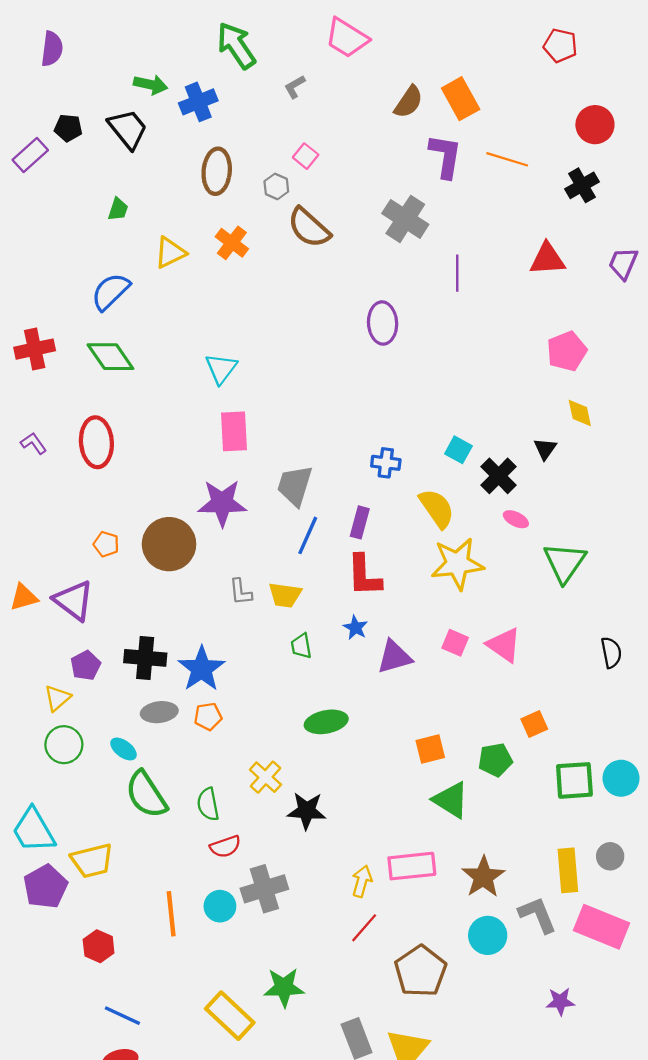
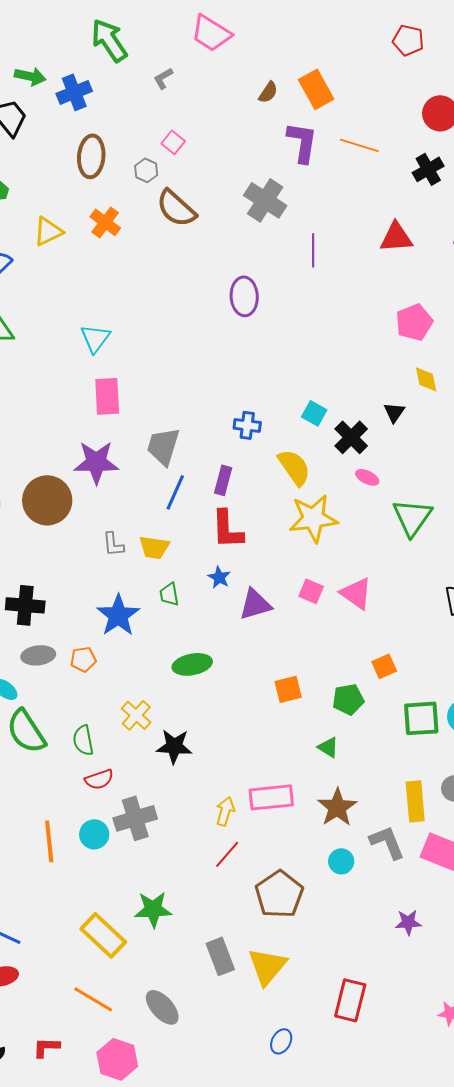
brown semicircle: (409, 102) -> (268, 92), size x0.7
blue star: (202, 669) -> (118, 615), moved
green triangle: (451, 800) -> (328, 747), moved, size x0.6
cyan circle: (488, 935) -> (341, 861), size x0.7

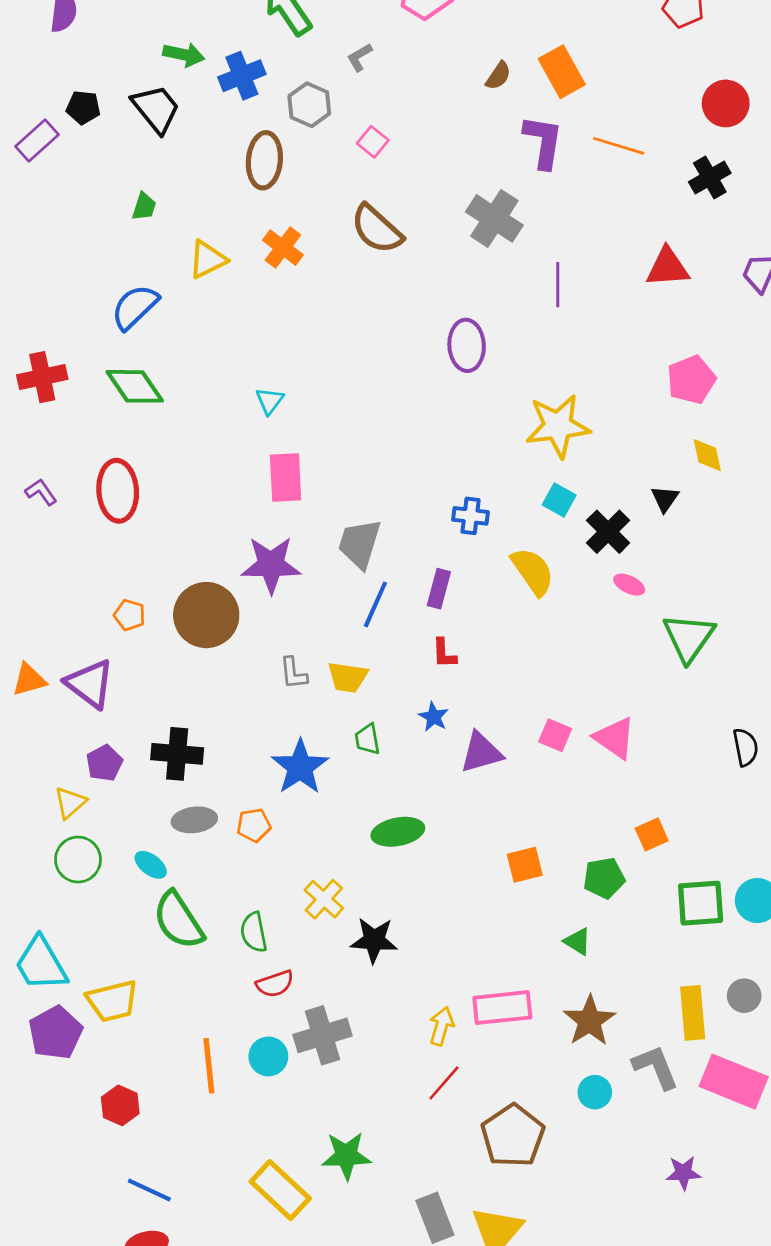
gray hexagon: (146, 170) -> (309, 105), moved, size x1.4
cyan triangle: (95, 338) -> (270, 401), size x0.7
yellow star: (313, 518) -> (558, 426), moved
red L-shape: (227, 529) -> (444, 653), size x0.6

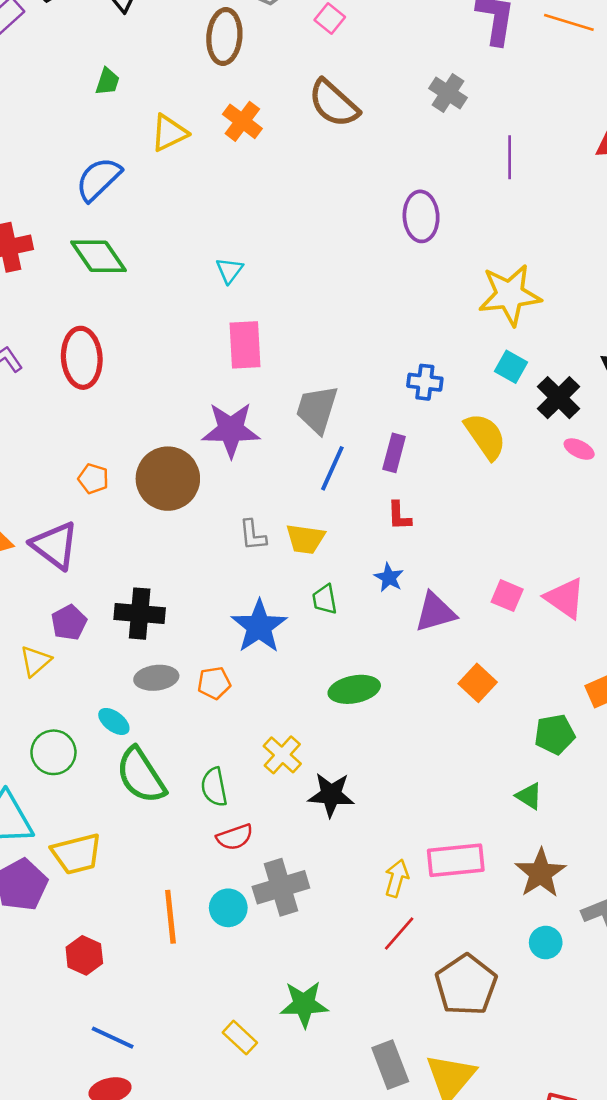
gray cross: (494, 218) -> (448, 93), size x0.7
green circle: (78, 860) -> (53, 752), moved
orange square: (525, 865) -> (478, 683), moved, turned -33
yellow rectangle: (280, 1190) -> (240, 1038), size x0.6

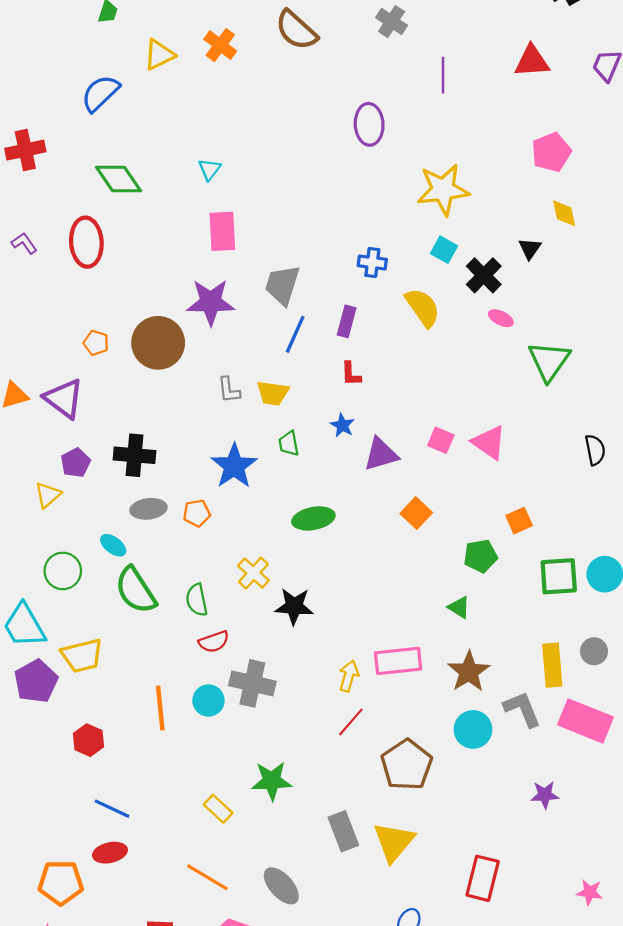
green diamond: (98, 256) -> (118, 179), moved
gray cross: (281, 887) -> (252, 683), turned 30
cyan circle: (546, 943) -> (473, 729), size x1.4

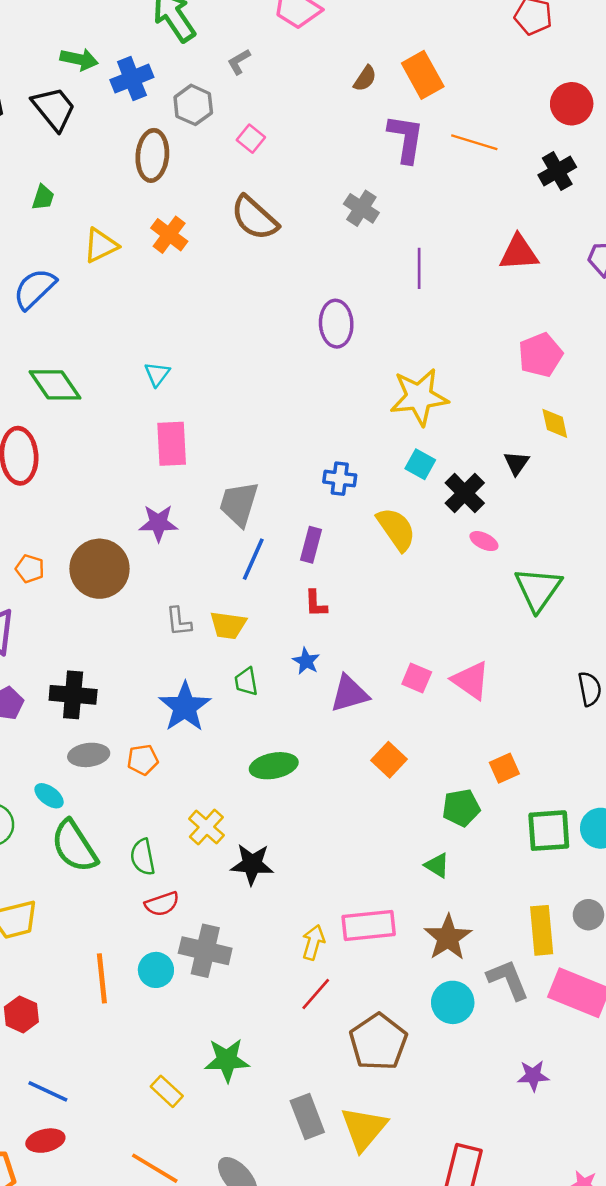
purple star: (211, 302) -> (158, 523), size x0.7

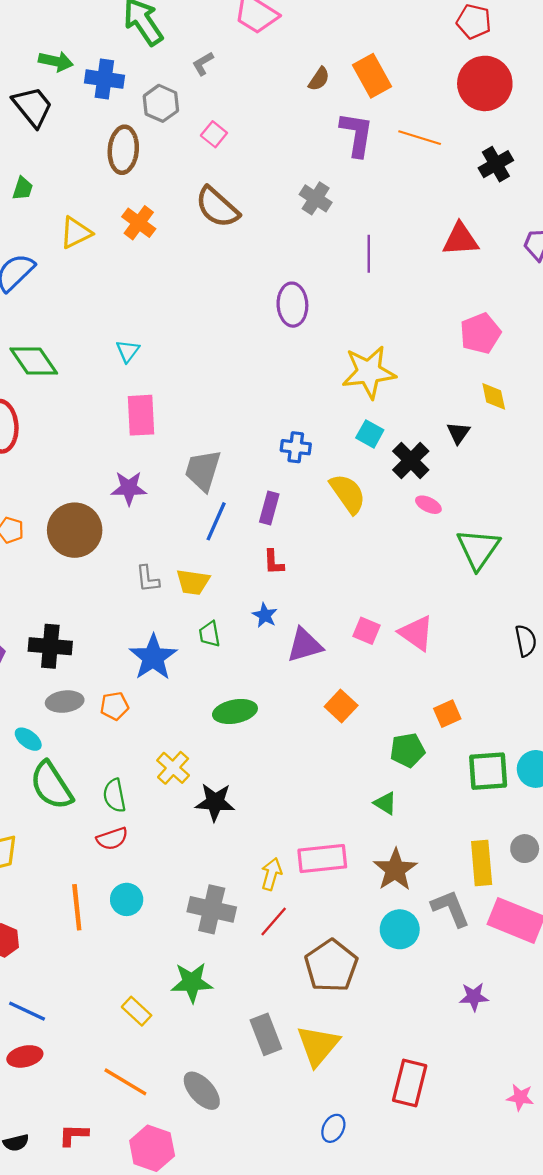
blue cross: (132, 79) -> (104, 79), turned 30
red circle: (572, 104) -> (485, 83), moved, size x1.4
red semicircle: (162, 904) -> (112, 839), moved
gray cross: (205, 951) -> (212, 909), moved

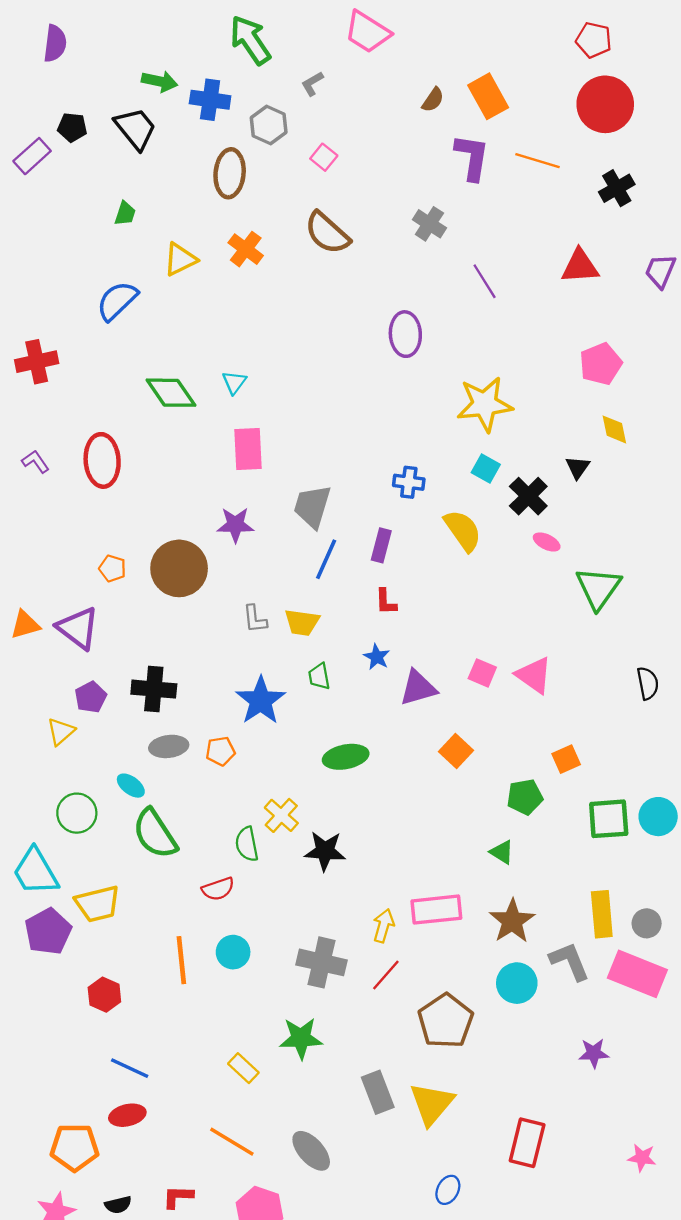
purple line: (369, 254) -> (485, 281), turned -32
green diamond: (34, 361) -> (171, 393), moved
green semicircle: (114, 796) -> (247, 844), moved
gray circle: (525, 849) -> (647, 923), moved

